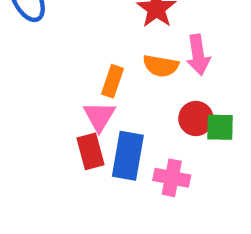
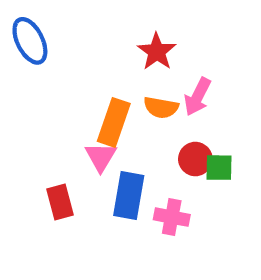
pink arrow: (198, 55) -> (198, 97), turned 36
orange rectangle: (112, 81) -> (114, 122), size x1.5
red rectangle: (91, 151) -> (60, 202), moved

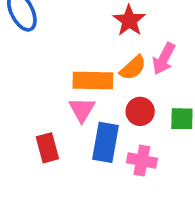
orange semicircle: (161, 107) -> (133, 68), turned -52
orange rectangle: (114, 122) -> (93, 80), turned 72
red circle: (195, 159) -> (140, 111), moved

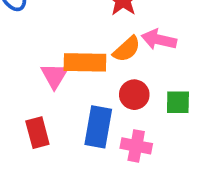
pink arrow: (164, 59) -> (159, 40), turned 76
pink triangle: (82, 110) -> (55, 76), moved

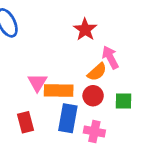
pink arrow: (159, 40) -> (110, 57), turned 50
orange semicircle: (127, 49) -> (97, 72), moved
orange rectangle: (85, 62) -> (59, 90), moved

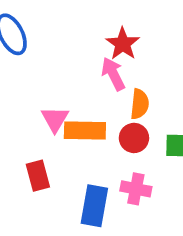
pink arrow: (110, 57) -> (113, 74), moved
orange semicircle: (97, 72) -> (140, 104), turned -42
blue rectangle: (68, 118) -> (94, 206), moved

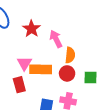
red star: (123, 44) -> (31, 29), moved
red rectangle: (38, 176) -> (19, 85), moved

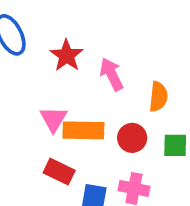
orange semicircle: (70, 55) -> (158, 97), moved
red rectangle: (19, 85) -> (59, 172), moved, turned -49

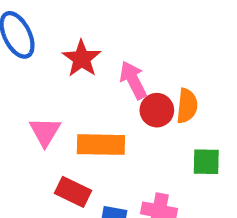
pink triangle: (53, 119) -> (45, 132), moved
red circle: (132, 138) -> (157, 110), moved

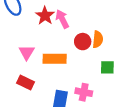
pink arrow: (133, 80) -> (62, 19), moved
red rectangle: (73, 192) -> (26, 82), moved

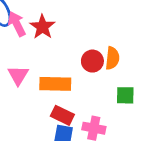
pink arrow: (62, 19) -> (17, 24), moved
red rectangle: (26, 82) -> (62, 115), moved

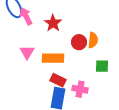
red star: (42, 27) -> (53, 23), moved

